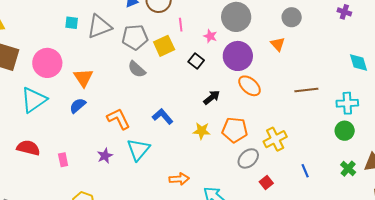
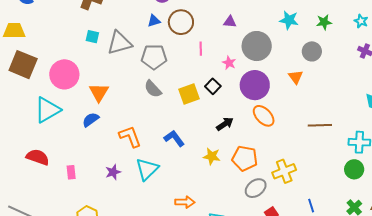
yellow square: (164, 46) -> (189, 94), moved

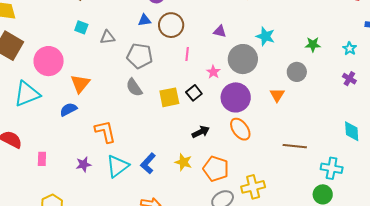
cyan star: (289, 20) -> (265, 36), moved
gray triangle: (120, 43) -> (107, 37), size x0.6
blue L-shape: (174, 138) -> (148, 163), moved, turned -110

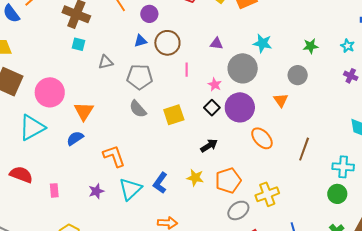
cyan square: (81, 27) -> (78, 44), moved
black square: (194, 93) -> (212, 108), moved
orange ellipse: (240, 129) -> (262, 138), moved
brown line: (295, 146) -> (304, 149), turned -70
orange pentagon: (216, 169) -> (228, 180), turned -30

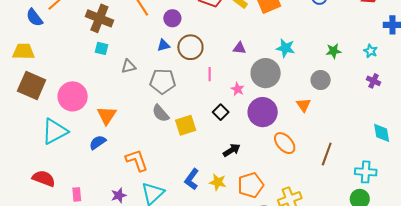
black square: (212, 108) -> (221, 112), moved
yellow square: (174, 115) -> (186, 125), moved
blue L-shape: (160, 183) -> (192, 179), moved

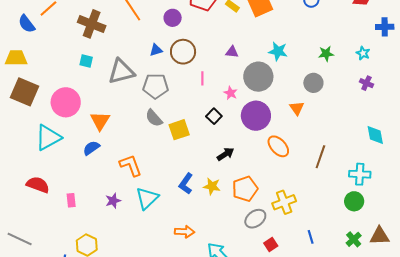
purple circle: (172, 18) -> (173, 18), moved
cyan square: (101, 48) -> (86, 61), moved
gray triangle: (129, 66) -> (121, 72), size x1.8

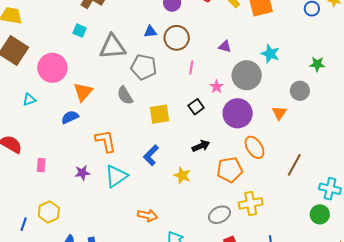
gray semicircle: (154, 118) -> (125, 95), moved
cyan triangle: (48, 138) -> (29, 100), size x0.5
blue L-shape: (186, 184) -> (151, 155), moved
orange pentagon: (245, 189) -> (230, 170), moved

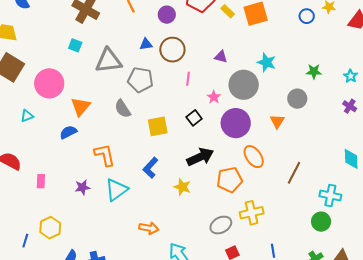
black arrow: (201, 146) -> (200, 157), size x1.5

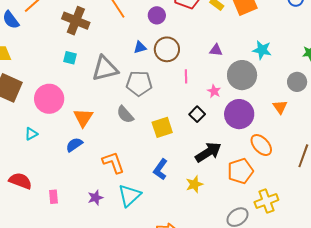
yellow star: (182, 187) -> (194, 184), turned -30

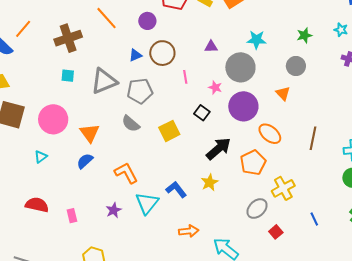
brown cross: (76, 21) -> (68, 38), turned -32
blue L-shape: (160, 169) -> (176, 190), moved, turned 115

